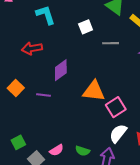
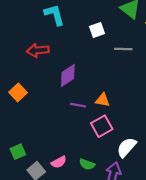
orange triangle: (94, 91) -> (102, 100), size x0.6
purple line: (43, 95) -> (78, 105), moved
pink square: (116, 107) -> (102, 126), moved

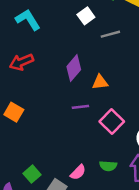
white square: (97, 30) -> (86, 16), moved
purple diamond: (68, 76) -> (74, 68), moved
orange triangle: (102, 100) -> (100, 82), moved

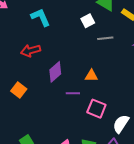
purple diamond: (74, 68) -> (55, 72), moved
pink square: (112, 121) -> (96, 109), turned -30

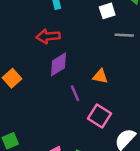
red arrow: (31, 51) -> (48, 36), moved
purple line: (73, 93) -> (75, 93), turned 56

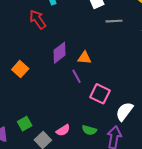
red arrow: (48, 36) -> (38, 19), moved, turned 66
orange triangle: (100, 76) -> (84, 58), moved

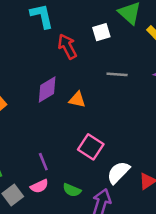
red arrow: (38, 19) -> (67, 46), moved
gray line: (114, 21) -> (117, 74), moved
purple line: (76, 76) -> (43, 162), moved

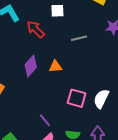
white square: (101, 32) -> (57, 11), turned 32
white semicircle: (118, 172) -> (101, 99), moved

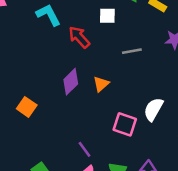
orange triangle: (55, 66) -> (101, 84), turned -40
white semicircle: (101, 99) -> (153, 109), moved

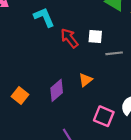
white square: (107, 16) -> (95, 36), moved
purple diamond: (71, 82) -> (57, 90), moved

